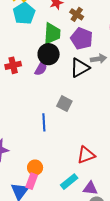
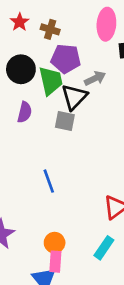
green trapezoid: (52, 33) -> (51, 81), moved
black circle: (49, 54) -> (21, 69), moved
gray square: (64, 104) -> (65, 121), moved

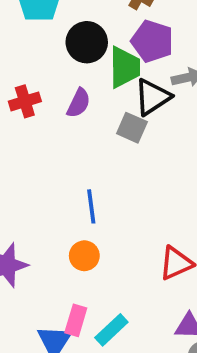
orange circle: (55, 243) -> (84, 256), moved
cyan rectangle: (104, 248) -> (111, 330), moved

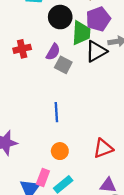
purple pentagon: (152, 41) -> (98, 19), turned 30
gray square: (132, 128) -> (63, 65), moved
orange circle: (84, 256) -> (60, 151), moved

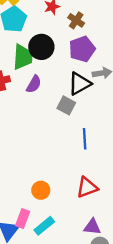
green trapezoid: (81, 33) -> (23, 57), moved
gray square: (63, 65) -> (66, 105), moved
blue line: (56, 112) -> (85, 139), moved

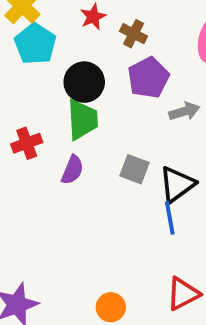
green trapezoid: (23, 57) -> (82, 120), moved
purple semicircle: (34, 84) -> (72, 170), moved
black triangle: (80, 84) -> (177, 184), moved

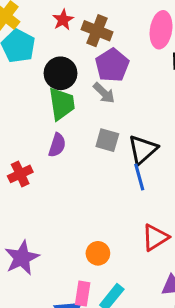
brown cross: (134, 34) -> (97, 31), size x1.4
gray arrow: (184, 111) -> (104, 93), moved, turned 65
red cross: (27, 143) -> (20, 174), moved

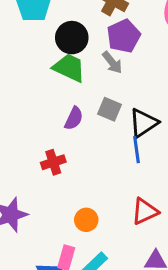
green trapezoid: (62, 104) -> (69, 68), turned -64
purple semicircle: (57, 145) -> (74, 118), moved
red cross: (20, 174) -> (53, 162), moved

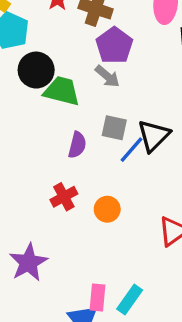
black circle: (72, 38) -> (36, 70), moved
blue line: (136, 150) -> (131, 150), moved, turned 60
orange circle: (86, 220) -> (107, 209), moved

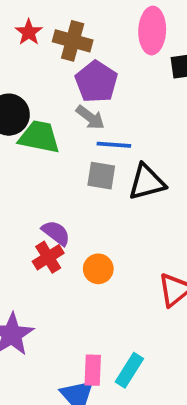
black triangle: (154, 136) -> (147, 182), turned 33
purple semicircle: (77, 145) -> (56, 233), moved, turned -64
blue line: (131, 150) -> (114, 145), moved, turned 56

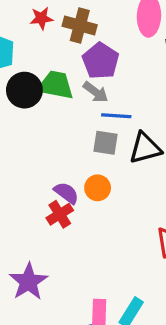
red star: (29, 32) -> (41, 18), turned 30
green trapezoid: (39, 137) -> (56, 85), moved
orange circle: (98, 269) -> (98, 188), moved

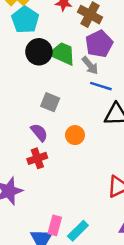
gray square: (105, 143) -> (50, 102), moved
purple semicircle: (66, 193) -> (39, 132), moved
red cross: (60, 214) -> (37, 158), moved

